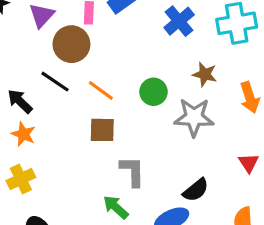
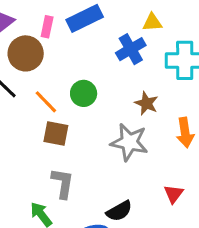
green circle: (153, 92) -> (84, 93), moved
brown square: (102, 130) -> (56, 134), moved

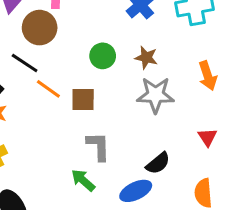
orange line: (46, 102) -> (48, 89), moved
brown star: (146, 103) -> (146, 58), moved

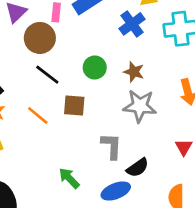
black line: (25, 63) -> (47, 75), moved
orange line: (48, 89) -> (38, 116), moved
gray L-shape: (98, 146) -> (111, 146), moved

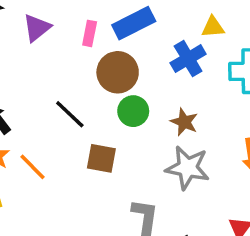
brown circle: (40, 38) -> (118, 72), moved
orange line: (38, 116) -> (33, 167), moved

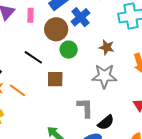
pink rectangle: (90, 33) -> (31, 15), moved
blue cross: (188, 59) -> (80, 17), moved
brown star: (184, 122) -> (107, 47), moved

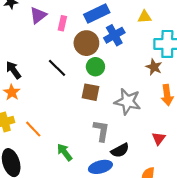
brown star: (107, 47) -> (154, 67), moved
brown square: (55, 79) -> (91, 92), moved
orange line: (17, 90) -> (33, 129), moved

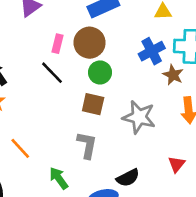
pink rectangle: (62, 23) -> (58, 44), moved
blue cross: (114, 35) -> (152, 51), moved
gray L-shape: (101, 131) -> (87, 145), moved

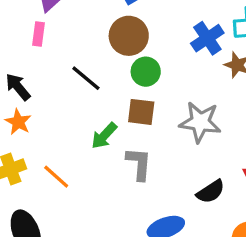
pink rectangle: (58, 44) -> (38, 34), moved
green arrow: (59, 178) -> (104, 136), moved, turned -95
black semicircle: (128, 178) -> (211, 192), moved

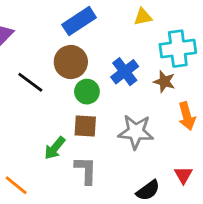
blue cross: (207, 38) -> (125, 72), moved
black line: (86, 78) -> (30, 82), moved

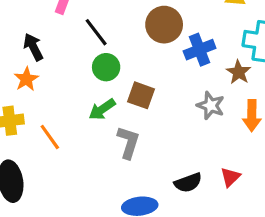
brown circle: (71, 62) -> (164, 25), moved
green circle: (87, 92) -> (106, 67), moved
gray star: (136, 132) -> (211, 106), moved, size x0.7

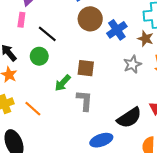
green circle: (106, 67) -> (39, 56), moved
gray star: (211, 106) -> (132, 64), turned -30
black semicircle: (188, 183) -> (129, 118), size x1.4

